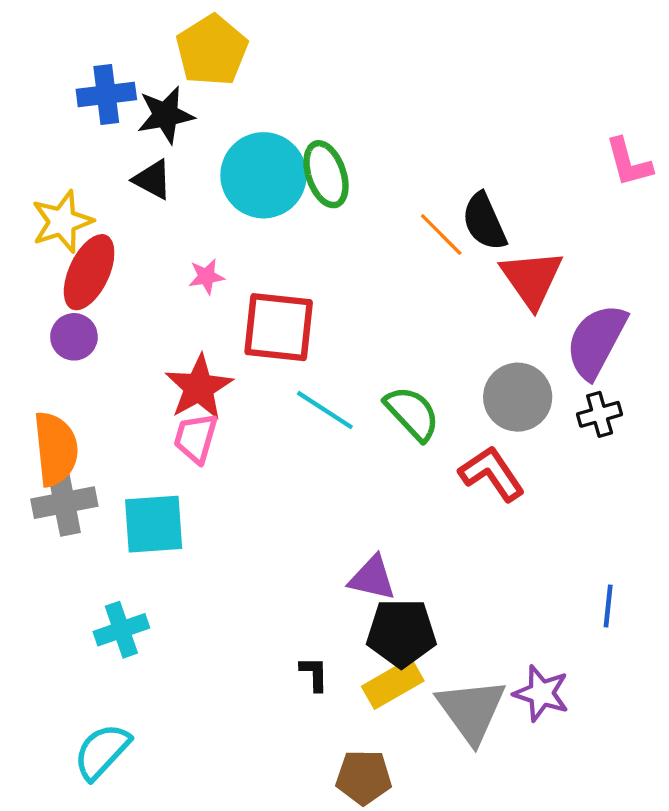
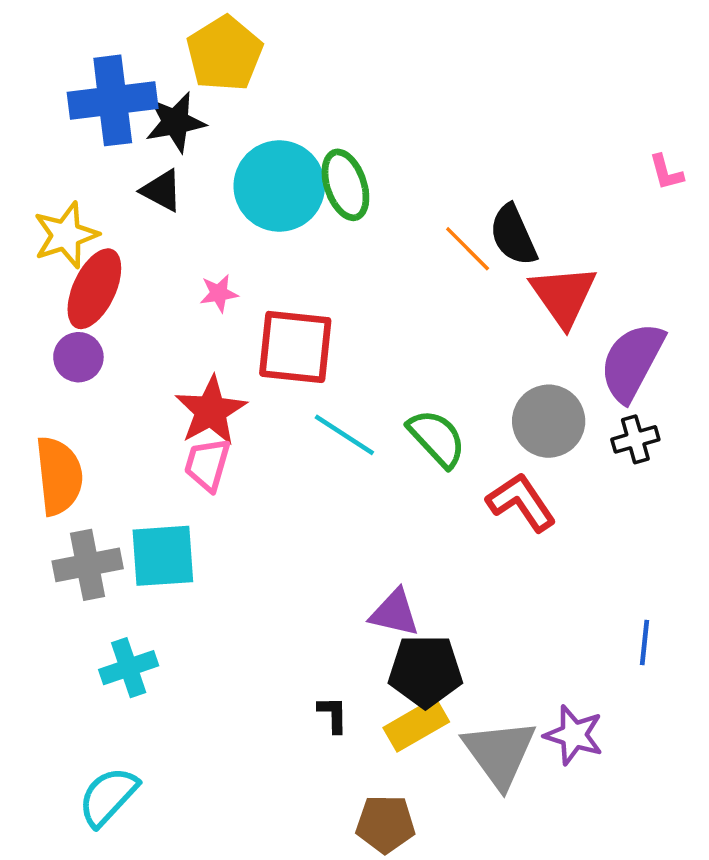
blue cross: (106, 95) -> (113, 100), size x1.4
pink L-shape: (629, 162) -> (666, 172), size x0.7
gray cross: (64, 503) -> (88, 565), moved

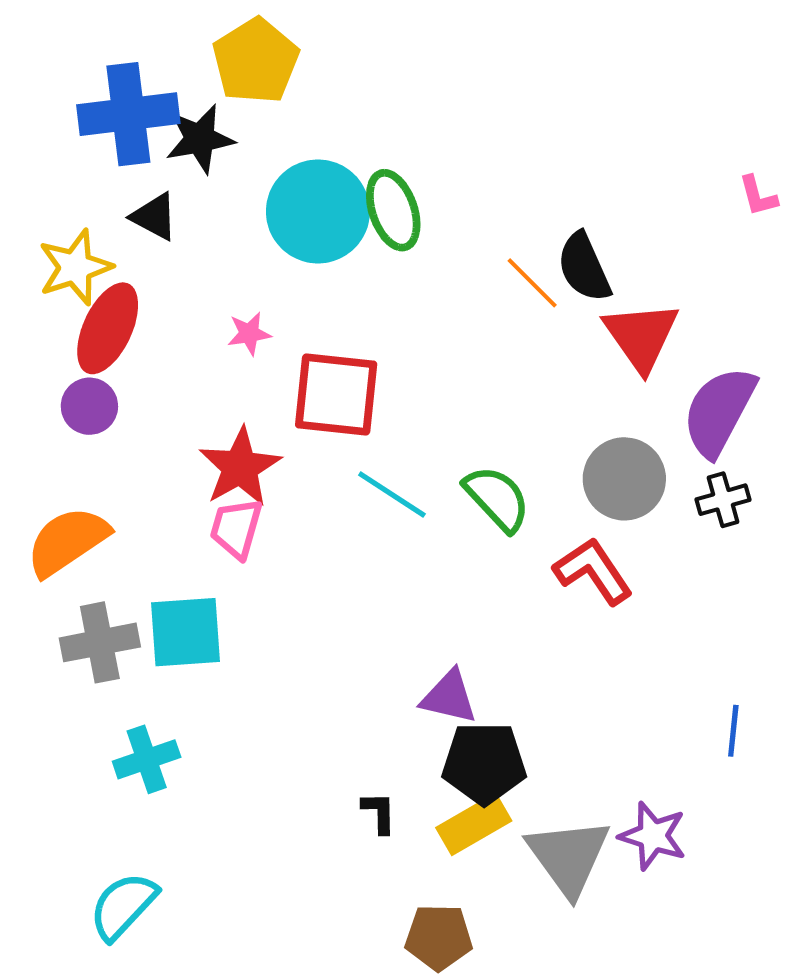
black triangle: (162, 191) -> (154, 217), moved
orange semicircle: (59, 476) -> (67, 541), turned -118

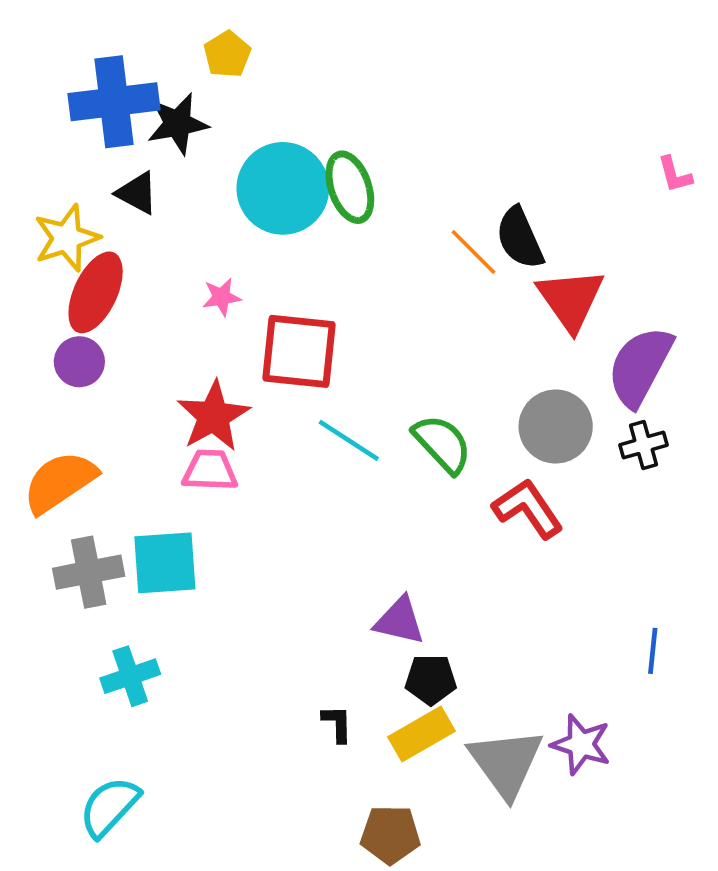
yellow pentagon: (256, 61) -> (227, 54), size x0.6
pink trapezoid: (236, 528) -> (210, 470), turned 76
black pentagon: (484, 763) -> (431, 680), size x0.7

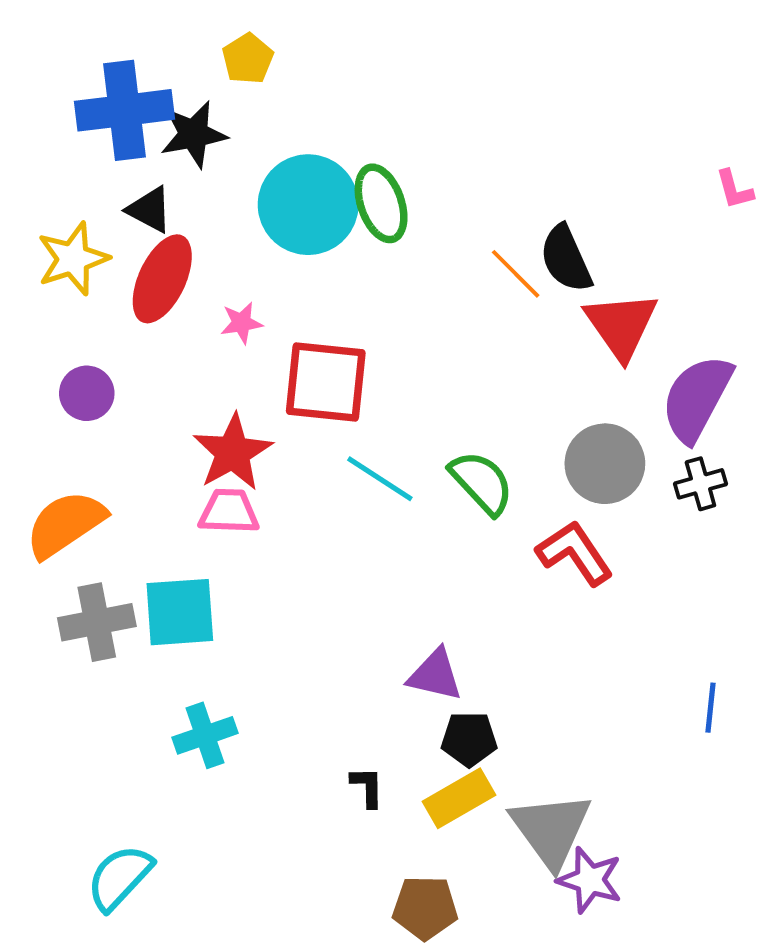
red ellipse: (96, 292) -> (162, 279), moved
cyan cross: (130, 676) -> (205, 735), moved
purple star: (581, 744) -> (590, 880), moved

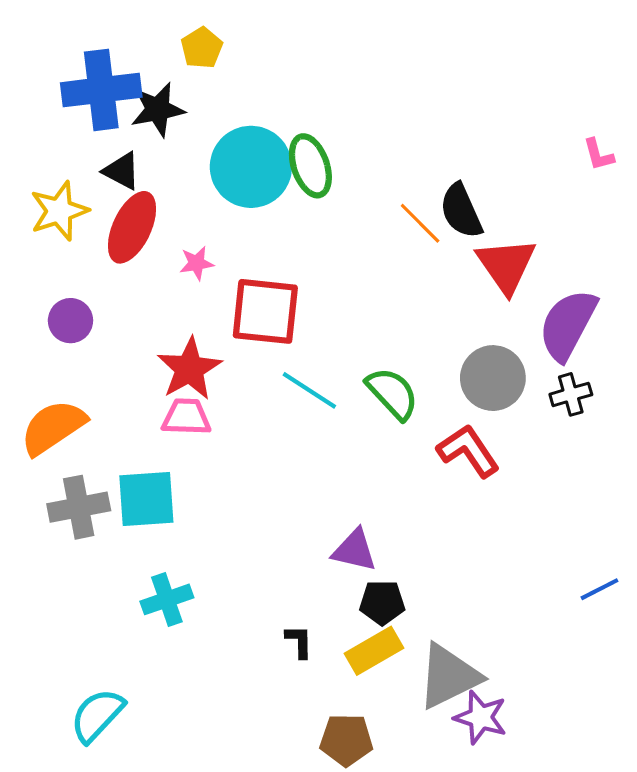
blue line: (711, 708) -> (599, 589), moved, turned 57
gray triangle: (551, 830) -> (449, 676), turned 40

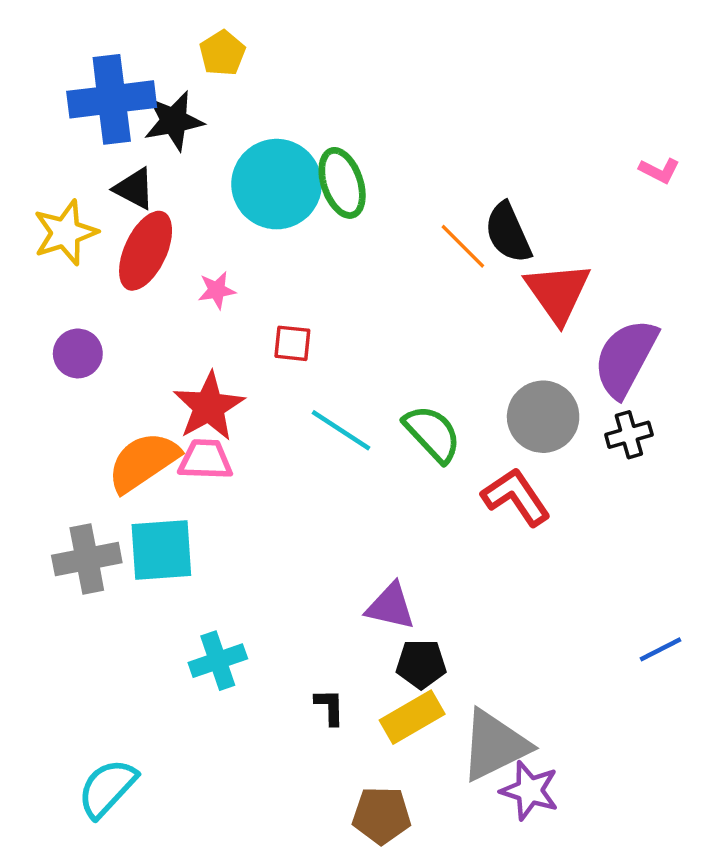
pink L-shape: (598, 155) -> (659, 171), turned -48
red square: (265, 311) -> (292, 343), size x0.5
orange semicircle: (53, 427) -> (143, 462), moved
cyan cross: (167, 599) -> (218, 661), moved

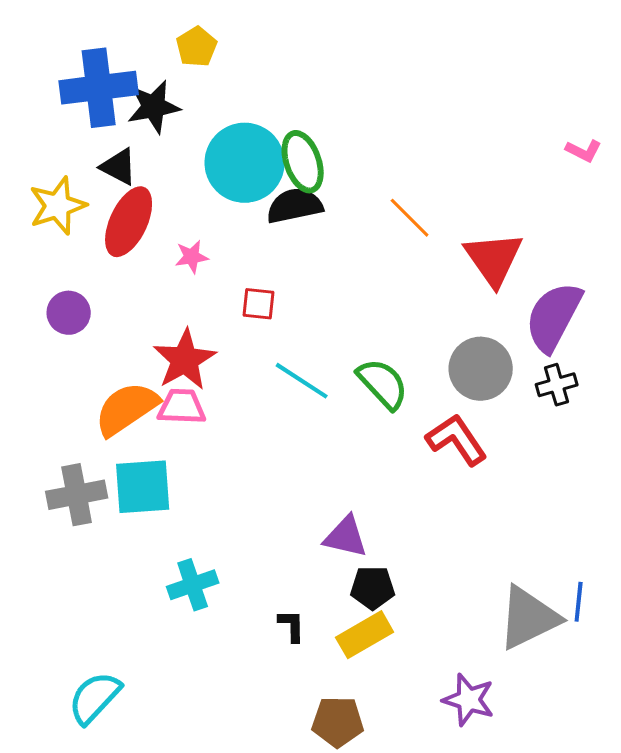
black semicircle: (508, 233) -> (295, 206), moved, turned 102
blue line: (661, 649) -> (579, 602), moved, turned -57
gray triangle: (495, 745) -> (529, 618), moved

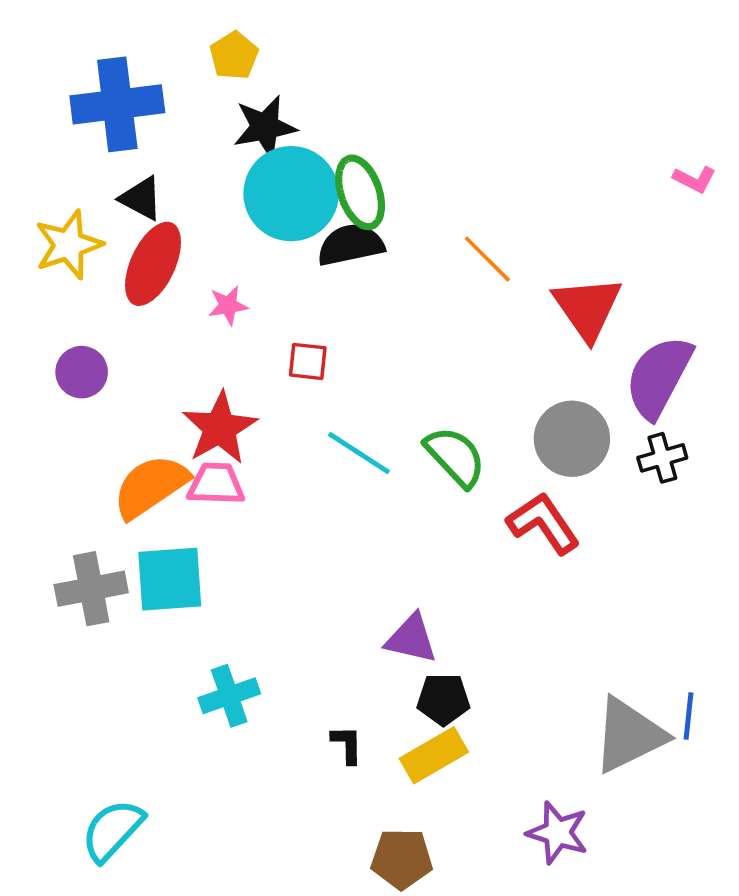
black star: (154, 107) -> (265, 127), moved

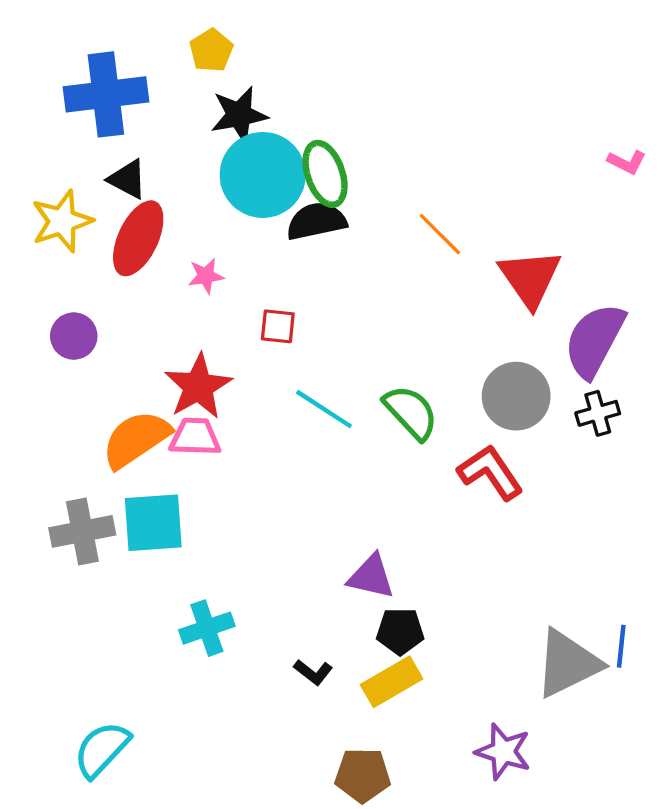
black L-shape: (347, 745) -> (313, 672), turned 129

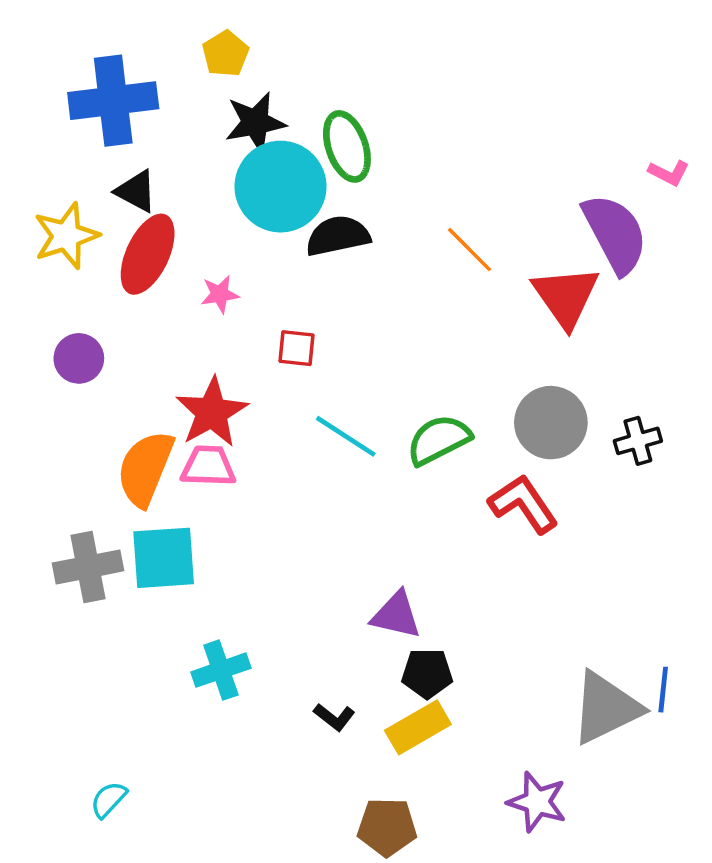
green ellipse: (325, 174) -> (347, 146), moved
purple semicircle: (595, 340) -> (615, 234), moved, turned 124
green semicircle: (411, 412) -> (439, 440), turned -74
orange semicircle: (136, 439) -> (145, 468), turned -34
cyan semicircle: (102, 749) -> (109, 800), size x0.6

